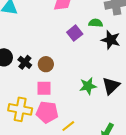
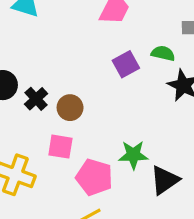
black triangle: (111, 86) -> (165, 180), moved
pink pentagon: (47, 112) -> (94, 177), moved

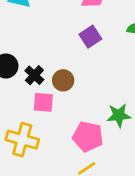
purple square: (126, 64) -> (90, 37), moved
pink square: (60, 147) -> (43, 102), moved

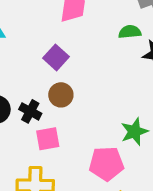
purple square: (90, 37) -> (56, 57), moved
brown circle: (63, 80) -> (61, 95), moved

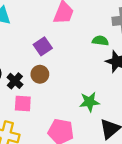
green star: (134, 132) -> (89, 102), moved

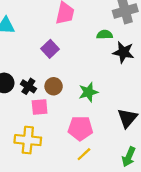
brown circle: (40, 74) -> (54, 86), moved
green star: (89, 102) -> (88, 92), moved

